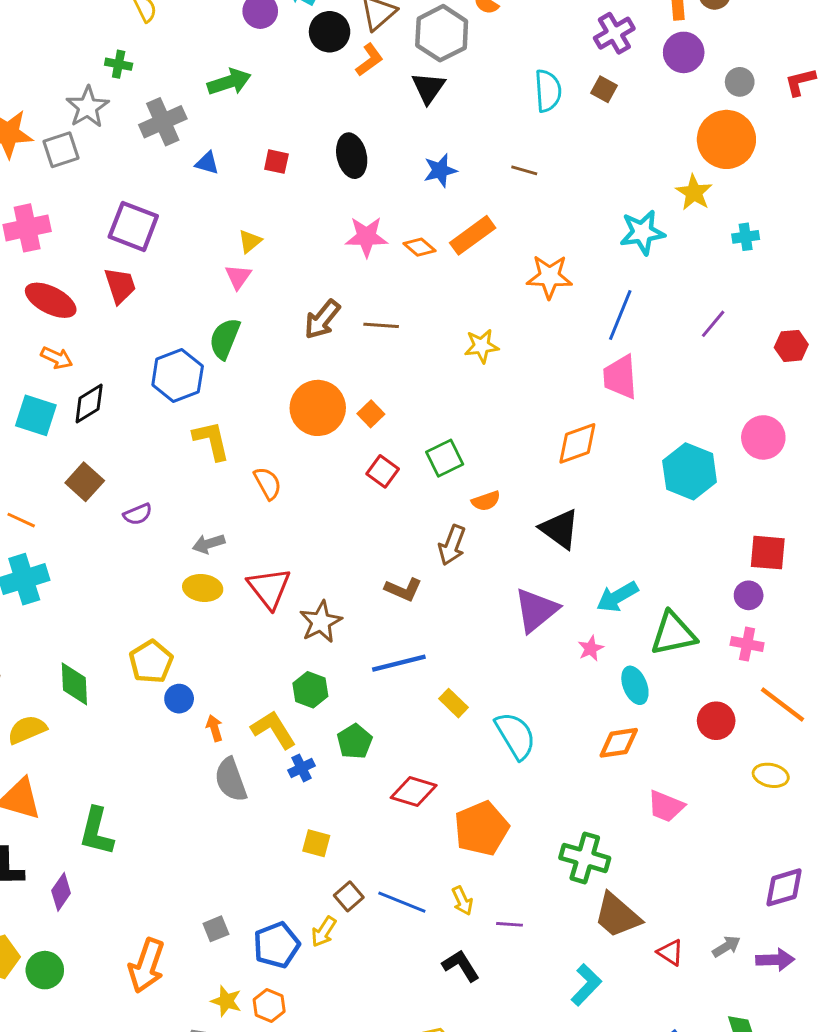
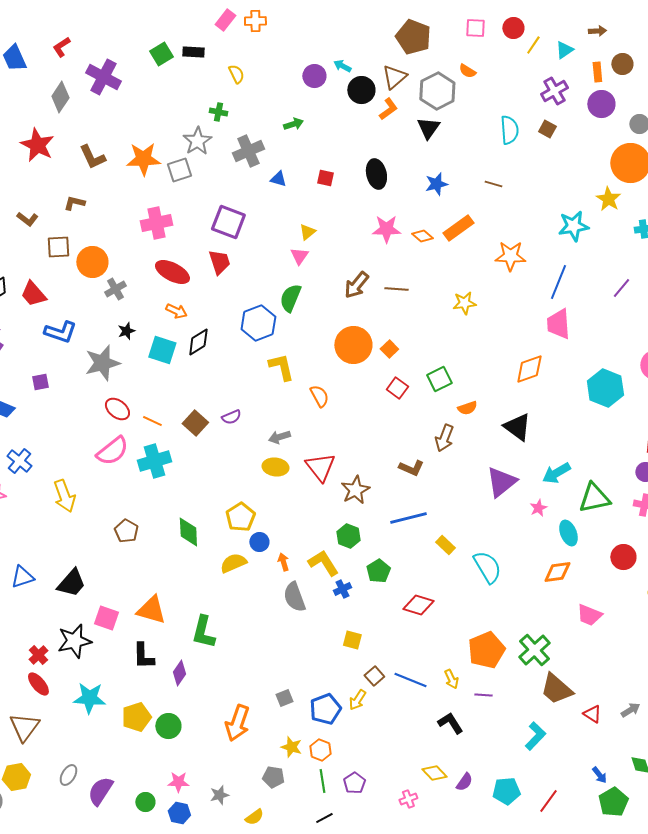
green arrow: (229, 82) -> (293, 124), size x0.7
brown square: (85, 482) -> (195, 423), moved
yellow semicircle: (27, 730) -> (233, 563), moved
orange pentagon: (482, 828) -> (486, 650), moved
green cross: (585, 858) -> (534, 650), turned 32

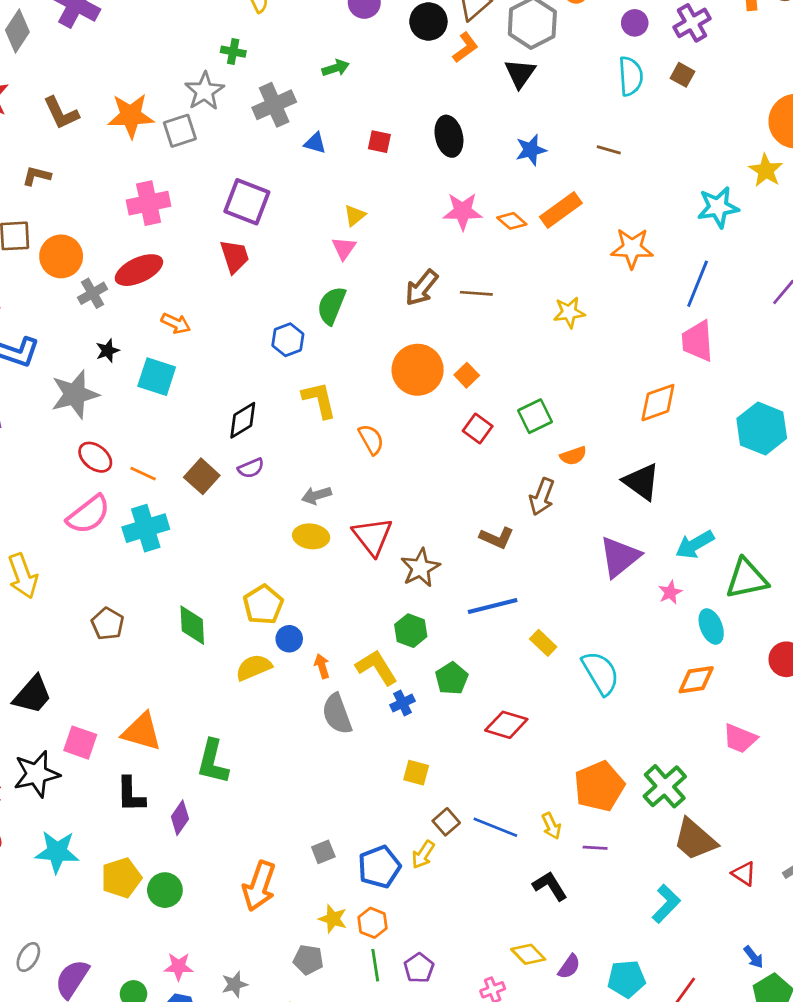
purple circle: (601, 104) -> (635, 23), moved, size x0.7
red ellipse: (172, 272) -> (139, 270), moved, turned -52
blue hexagon: (258, 323) -> (288, 340), size x0.7
black diamond: (198, 342) -> (243, 420), moved

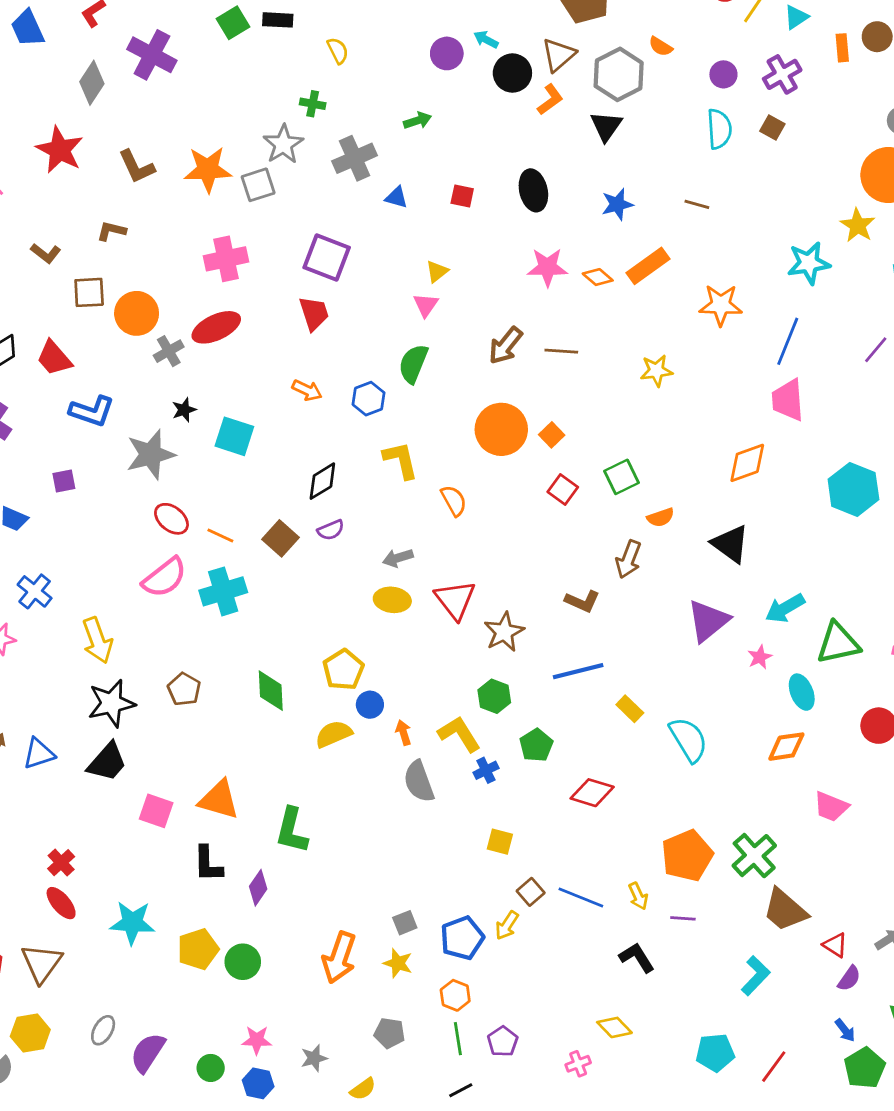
orange arrow: (176, 323) -> (307, 390), moved
black star: (37, 774) -> (111, 703), moved
yellow star: (333, 919) -> (398, 963), moved
purple semicircle: (569, 967) -> (849, 979), moved

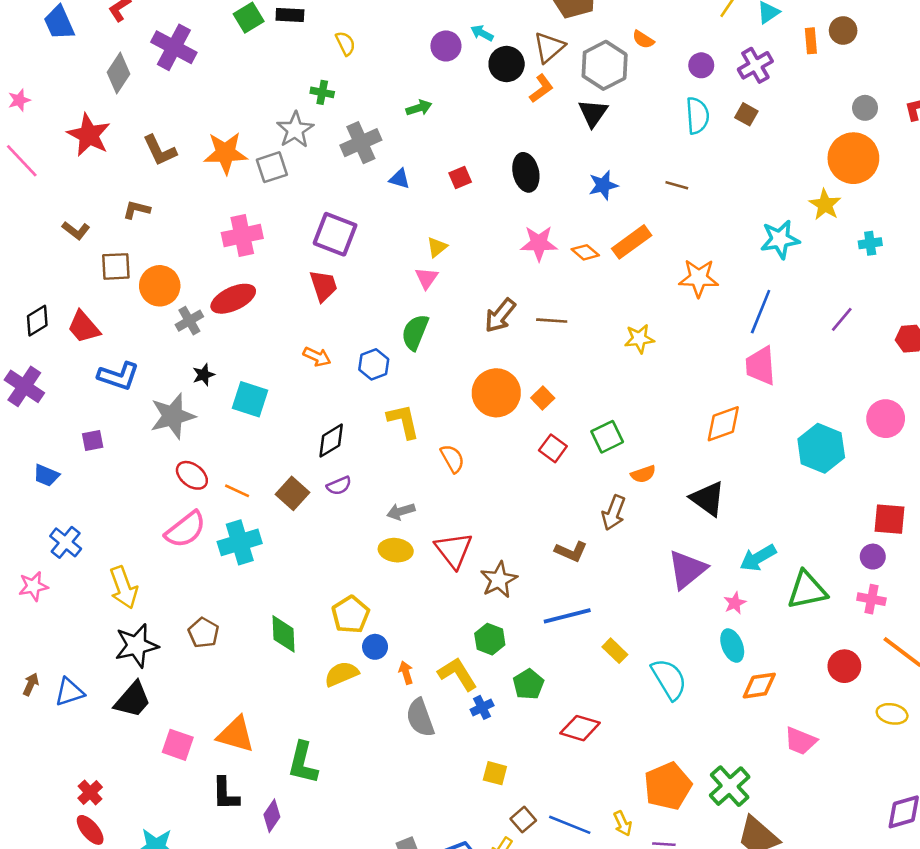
red square: (462, 196) -> (460, 177), turned -35
cyan ellipse: (802, 692) -> (732, 646), moved

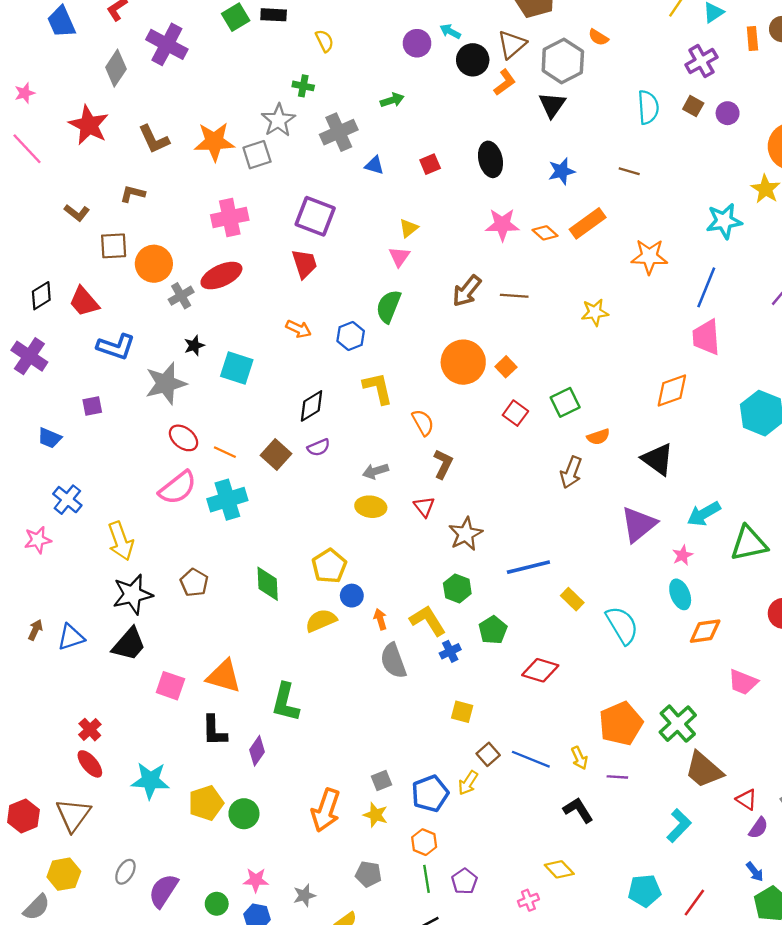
purple circle: (701, 65) -> (728, 113), moved
red triangle: (454, 550) -> (424, 507), size x0.6
brown L-shape: (571, 551) -> (443, 464), moved, turned -88

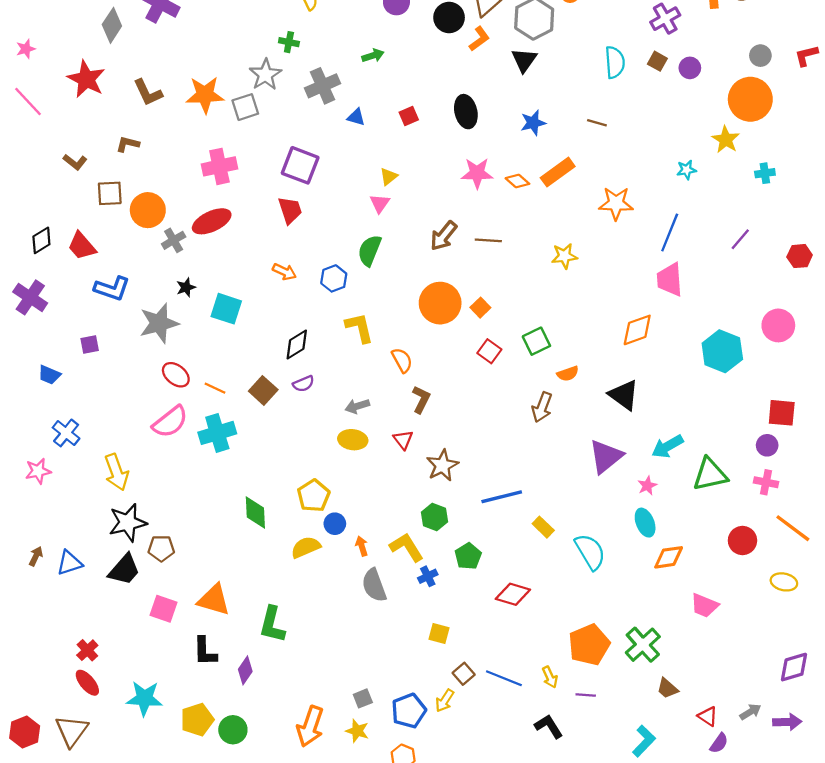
cyan star: (724, 221) -> (686, 170), size x0.6
brown pentagon: (194, 583) -> (161, 548), moved, turned -30
brown trapezoid: (704, 770) -> (667, 688), size x0.6

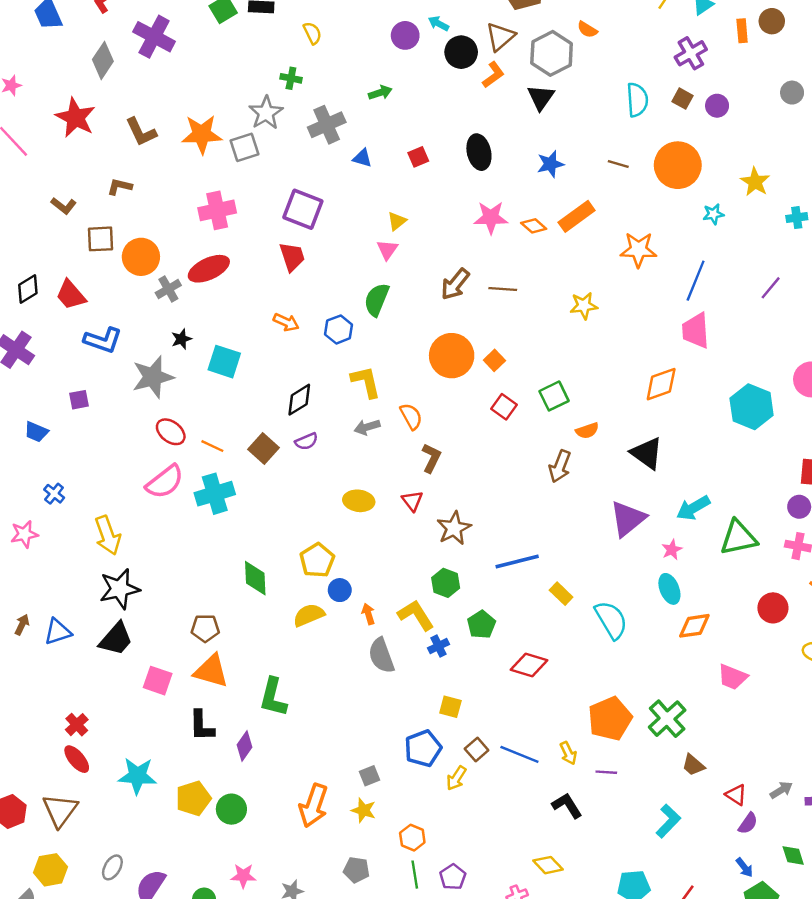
orange circle: (750, 99) -> (678, 165), moved
gray arrow: (357, 406) -> (367, 427), moved
blue cross: (66, 433) -> (54, 494), size x0.7
brown pentagon: (161, 548) -> (205, 628), moved
blue pentagon: (409, 711) -> (423, 748), moved

